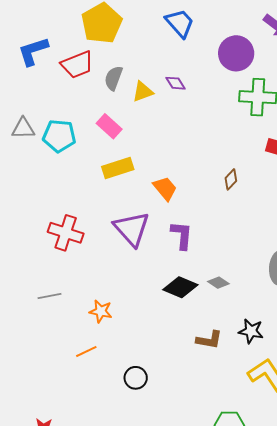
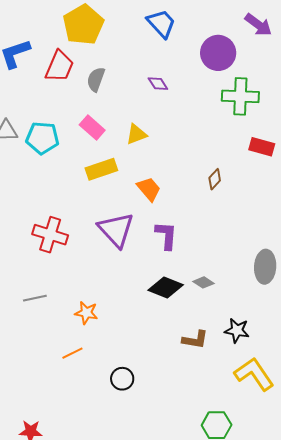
red trapezoid: (77, 65) -> (59, 66), turned -44
yellow triangle: (143, 92) -> (136, 134), moved

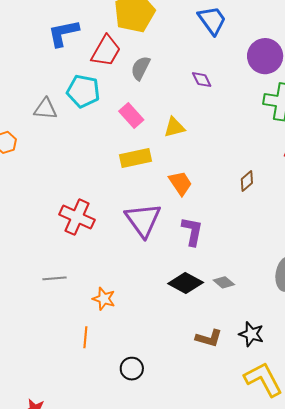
cyan pentagon: (42, 138) -> (83, 91), moved
orange line: (72, 353) -> (85, 337), turned -65

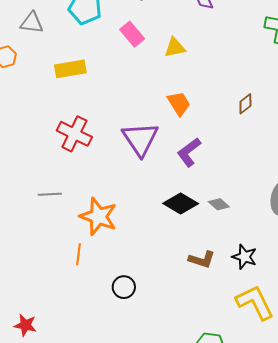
gray triangle: (46, 109) -> (32, 23), moved
yellow rectangle: (135, 158) -> (70, 69), moved
purple L-shape: (192, 231) -> (189, 152), turned -140
orange star: (104, 299) -> (98, 216), size x1.6

